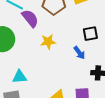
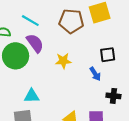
purple semicircle: (30, 18) -> (35, 43), moved

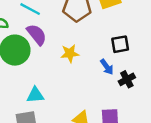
black cross: (113, 96) -> (127, 79), moved, turned -32

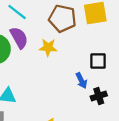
yellow star: (70, 53) -> (48, 47), moved

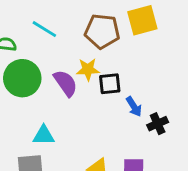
purple semicircle: (19, 38) -> (65, 83), moved
black square: (98, 61) -> (110, 84), moved

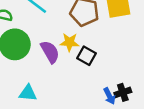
black square: (110, 84) -> (86, 56), turned 30
blue arrow: (134, 107) -> (109, 96), moved

